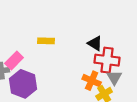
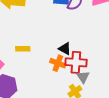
orange cross: (92, 81) -> (58, 63), moved

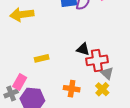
orange cross: (58, 63) -> (72, 89), moved

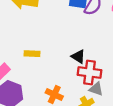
gray triangle: (107, 73) -> (96, 89), turned -40

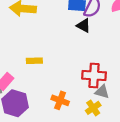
black triangle: (78, 57) -> (84, 26), moved

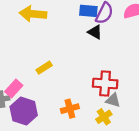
yellow rectangle: (34, 61) -> (44, 68), turned -32
orange cross: (60, 100) -> (70, 109), turned -36

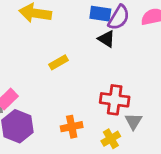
yellow rectangle: (44, 68) -> (58, 62), moved
gray triangle: (113, 100) -> (134, 121), moved, turned 42

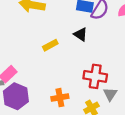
black triangle: (106, 39) -> (81, 34), moved

